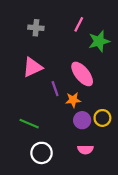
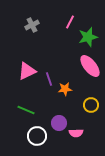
gray cross: (36, 28) -> (32, 25), turned -32
pink triangle: (33, 67) -> (27, 71), moved
pink ellipse: (82, 74) -> (90, 66), moved
purple circle: (82, 120) -> (59, 123), moved

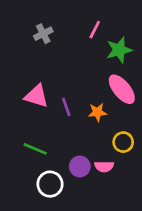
pink triangle: (27, 71) -> (36, 96), turned 42
orange star: (65, 89) -> (97, 112), moved
pink semicircle: (76, 133) -> (104, 166), moved

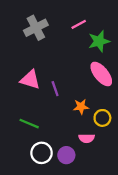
pink line: (95, 30) -> (79, 24), turned 35
gray cross: (43, 34) -> (36, 28), size x1.5
orange star: (97, 112) -> (81, 107), moved
purple circle: (80, 166) -> (66, 155), moved

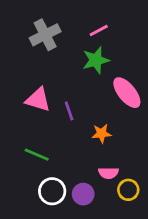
green star: (99, 41) -> (96, 60), moved
yellow circle: (102, 118) -> (128, 190), moved

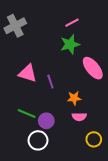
gray cross: (45, 35) -> (15, 26), moved
pink semicircle: (109, 173) -> (79, 117), moved
purple circle: (83, 194) -> (46, 121), moved

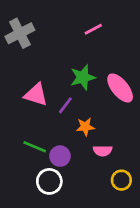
green star: (70, 44) -> (83, 77), moved
purple line: (50, 82) -> (65, 105), turned 56
orange star: (74, 98) -> (85, 127), moved

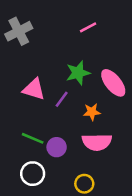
orange star: (85, 127) -> (92, 112), moved
pink semicircle: (103, 151) -> (97, 142), size x1.6
yellow circle: (121, 180) -> (84, 184), moved
white circle: (49, 181) -> (33, 174), moved

